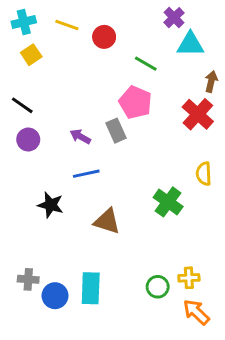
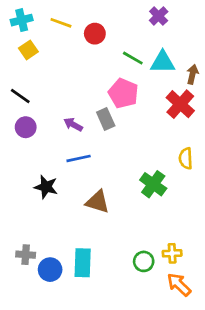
cyan triangle: (190, 44) -> (163, 62), moved

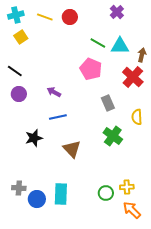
red circle: (95, 34) -> (70, 17), moved
gray rectangle: (106, 119) -> (108, 103), moved
black star: (46, 187) -> (34, 138), turned -30
brown triangle: (98, 202) -> (72, 149), turned 30

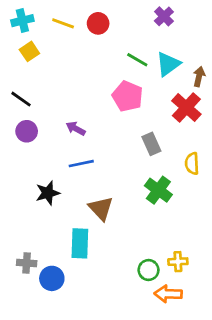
cyan triangle: (120, 46) -> (168, 64), turned -36
cyan rectangle: (61, 194) -> (80, 243), moved
orange arrow: (132, 210) -> (168, 294), moved, turned -42

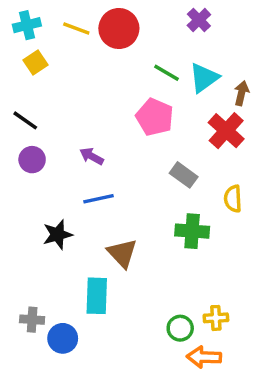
red circle: (98, 23) -> (119, 29), size x1.5
gray rectangle: (151, 144) -> (184, 175), turned -30
green cross: (158, 190) -> (192, 231), turned -32

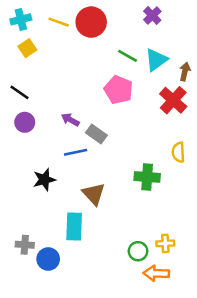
gray rectangle: (184, 175) -> (96, 134), moved

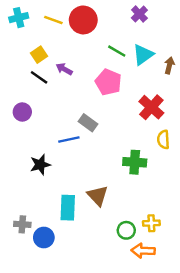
yellow square: (27, 48) -> (39, 55), moved
black line: (20, 92) -> (39, 77), moved
red cross: (173, 100) -> (151, 107), moved
purple arrow: (70, 120) -> (64, 69), moved
brown triangle: (94, 194) -> (98, 196), moved

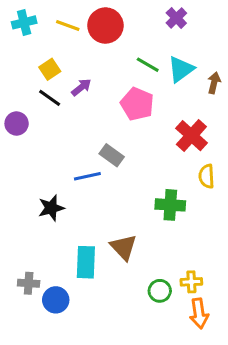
purple arrow: (64, 69) -> (81, 87), turned 112
purple circle: (22, 112) -> (17, 124), moved
orange arrow: (143, 251) -> (199, 313), moved, turned -100

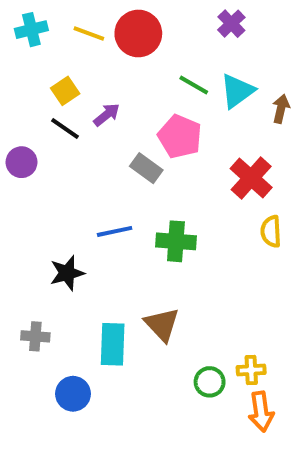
gray rectangle: (112, 155) -> (146, 168), moved
green cross: (170, 205) -> (176, 241), moved
gray cross: (29, 283) -> (35, 336), moved

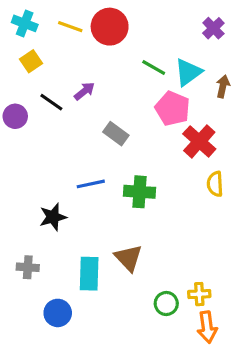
purple cross: (231, 24) -> (213, 28), moved
cyan cross: (31, 30) -> (25, 23), turned 35
yellow square: (65, 91) -> (31, 61), moved
pink pentagon: (180, 136) -> (173, 108), moved
purple circle: (22, 162) -> (15, 116), moved

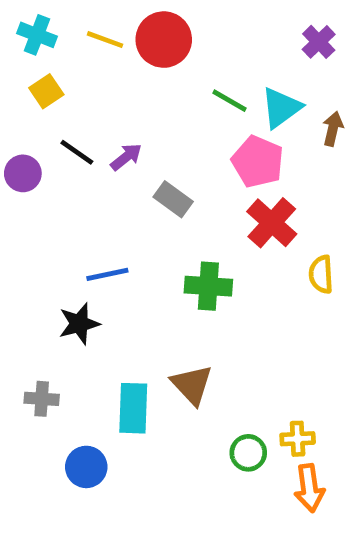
purple arrow: (84, 91) -> (126, 157), moved
red cross: (199, 141) -> (272, 223), moved
blue line: (91, 184) -> (107, 274), moved

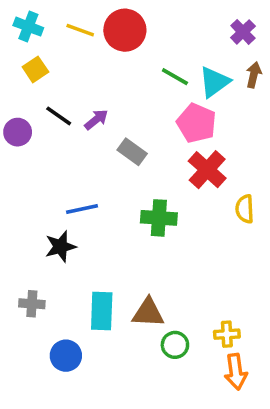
brown arrow: (333, 129) -> (254, 75), moved
brown triangle: (192, 385) -> (148, 313), moved, turned -44
green circle: (248, 453) -> (175, 345), moved

